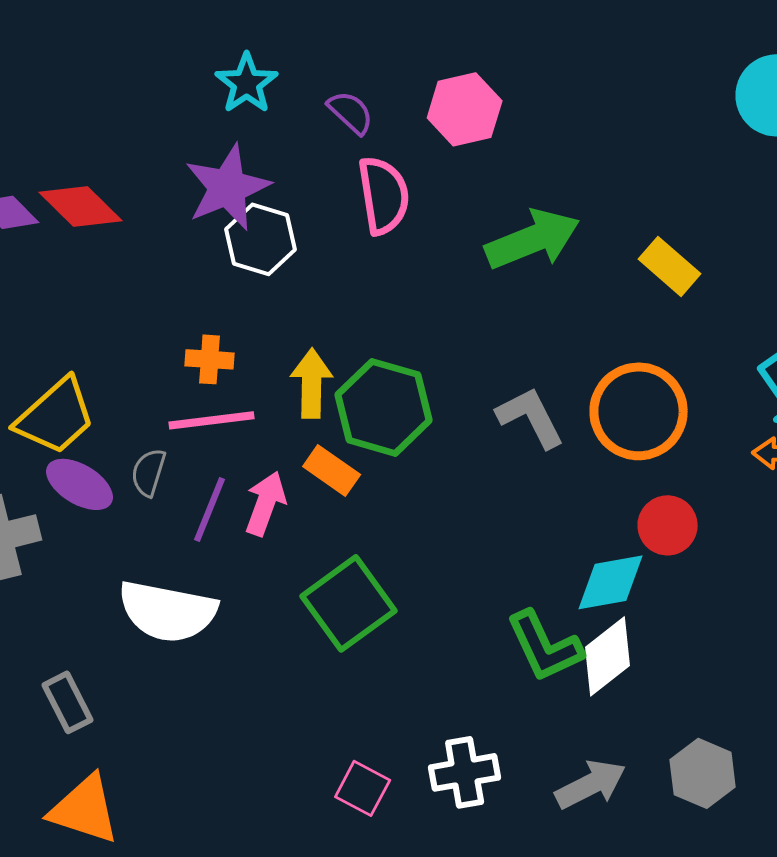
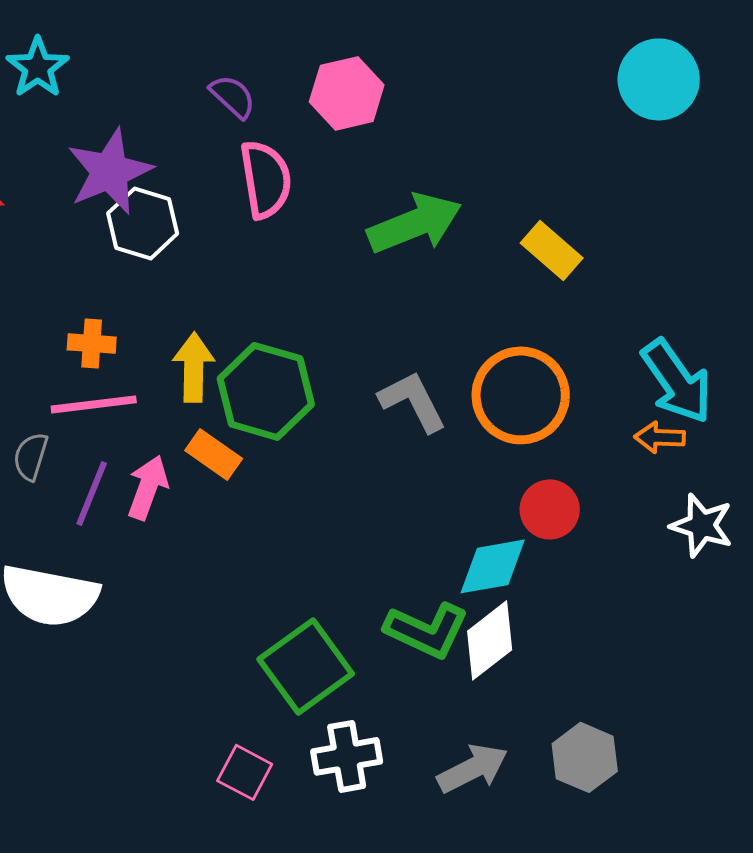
cyan star: (247, 83) -> (38, 67), moved
green square: (349, 603) -> (306, 666), moved
green L-shape: (545, 646) -> (427, 630), turned -40

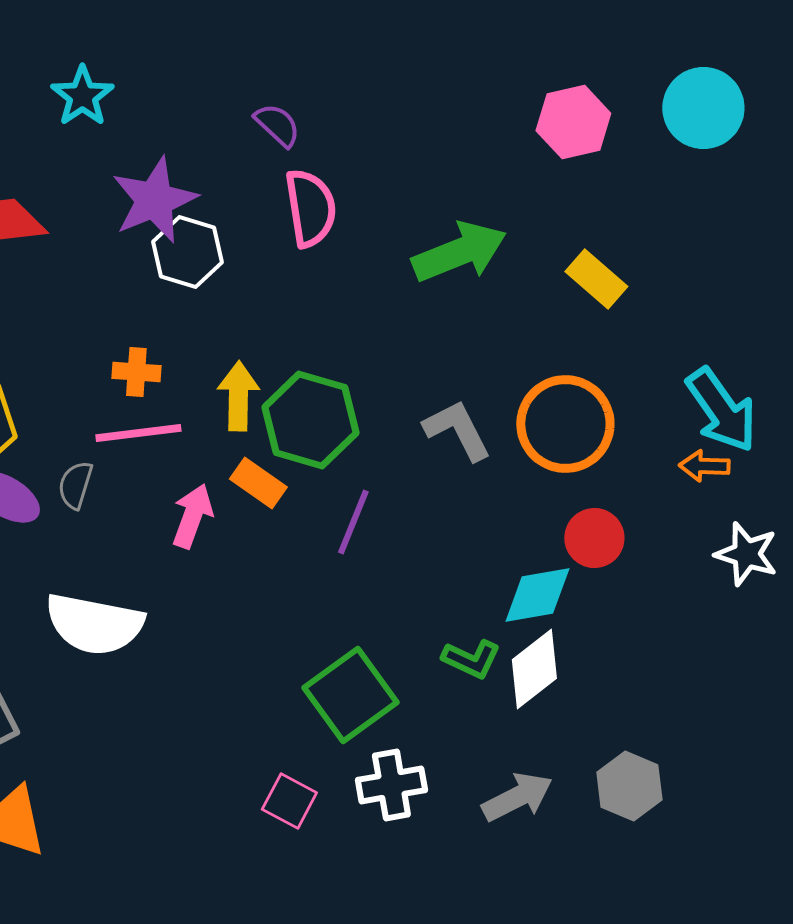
pink hexagon: (347, 93) -> (573, 122), moved
purple line: (92, 493) -> (353, 522), moved
green L-shape: (427, 630) -> (471, 659), size x0.7

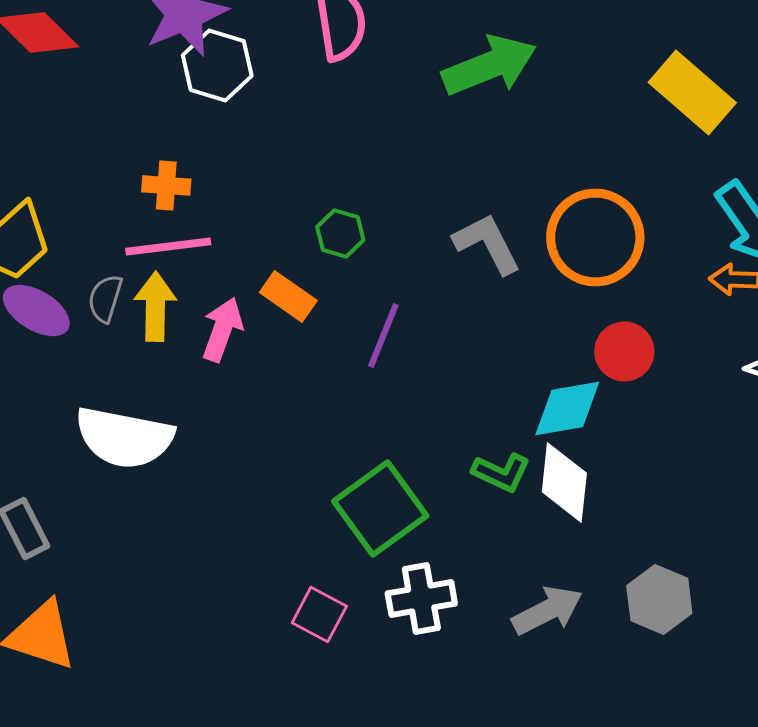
yellow rectangle: (596, 279) -> (692, 92), moved, size x1.4
yellow arrow: (238, 396) -> (155, 306), moved
green hexagon: (310, 420) -> (340, 234), size x0.5
white diamond: (534, 669) -> (564, 482), turned -46

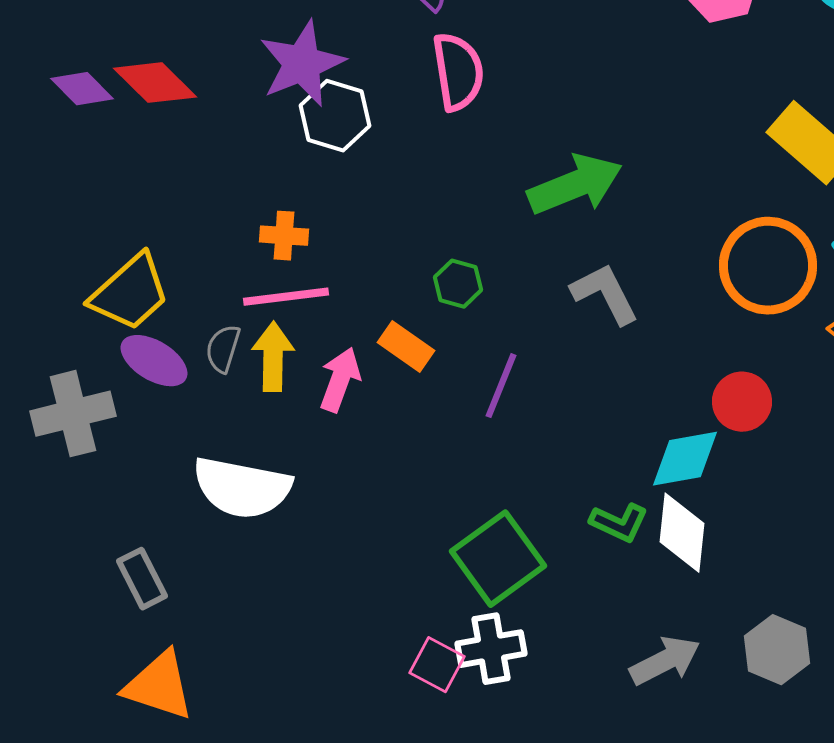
green arrow: (489, 66) -> (575, 185), moved
orange circle: (595, 238) -> (768, 266), moved
white cross: (421, 598) -> (491, 649), moved

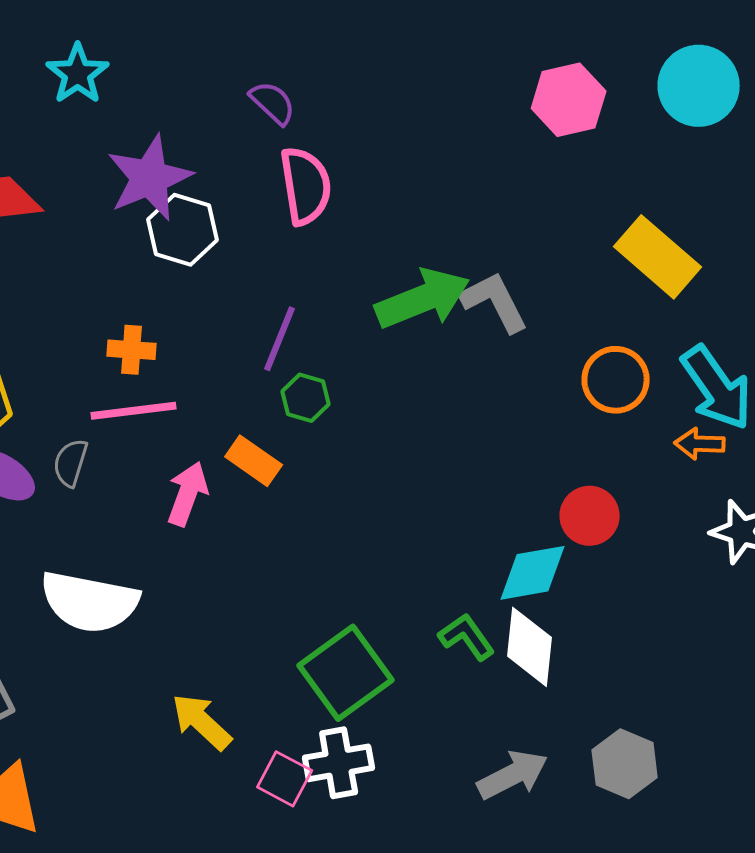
orange circle: (768, 266) -> (616, 380), size x0.7
gray L-shape: (605, 294) -> (495, 302), moved
yellow arrow: (273, 357) -> (202, 722), moved, turned -48
purple line: (501, 386) -> (280, 339), moved
green L-shape: (619, 523) -> (467, 637), turned -150

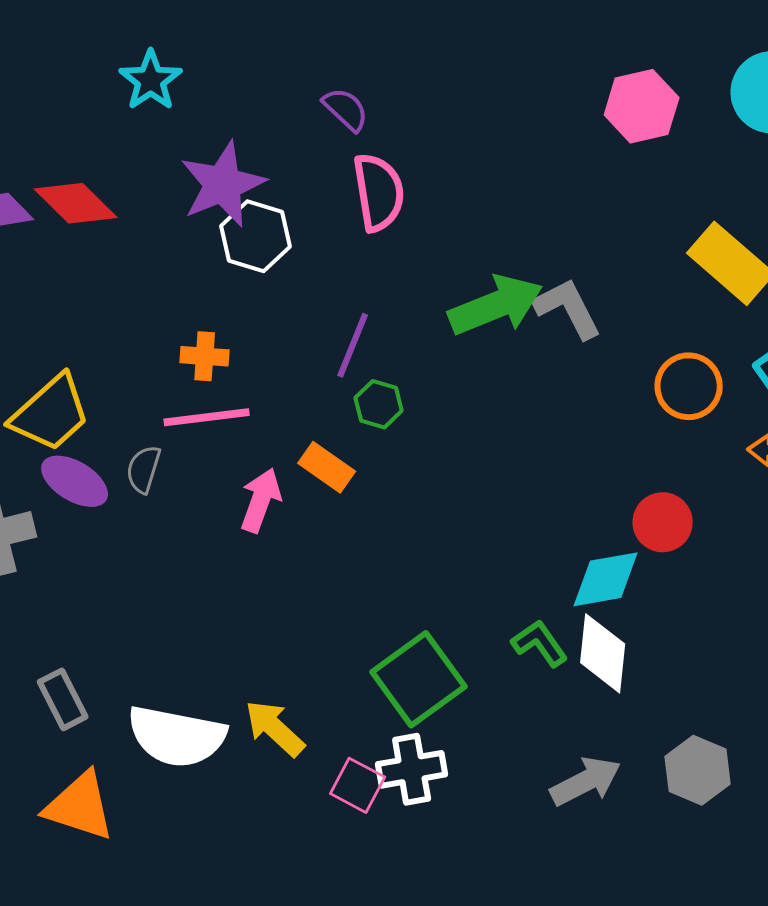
white semicircle: (90, 602) -> (177, 736), moved

